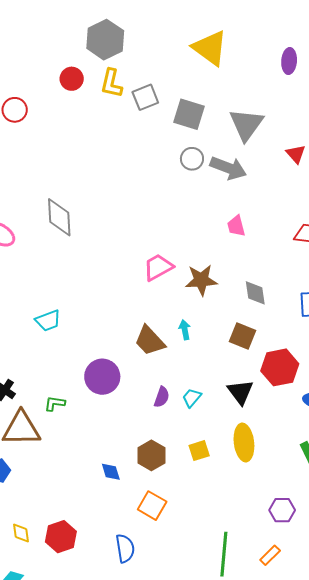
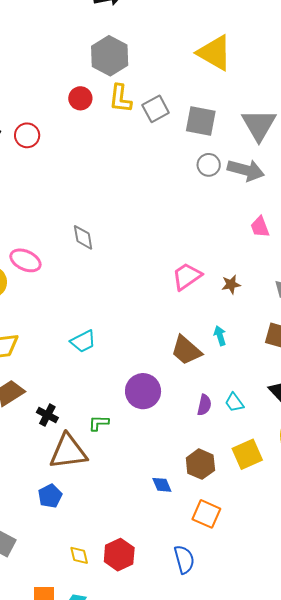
gray diamond: (59, 217) -> (83, 237), size x0.7
brown star: (201, 280) -> (231, 284), size x0.6
cyan trapezoid: (192, 398) -> (234, 402), turned -70
yellow square: (199, 451) -> (247, 454), size x1.4

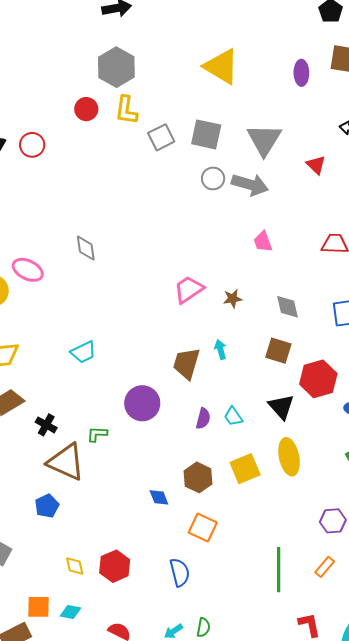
gray square: (156, 109) -> (161, 137), moved
brown trapezoid: (186, 350) -> (186, 363), turned 64
brown triangle: (68, 452) -> (66, 462), turned 30

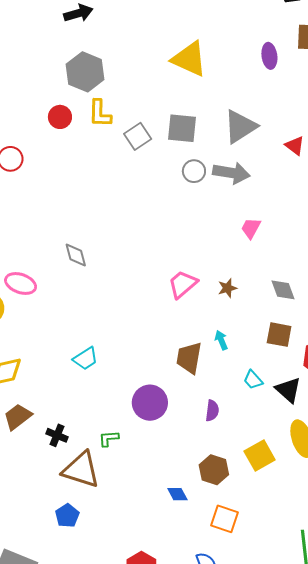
gray triangle: (264, 140) -> (240, 127), turned 33
pink trapezoid: (263, 242) -> (251, 228), turned 55
cyan trapezoid: (233, 417) -> (253, 380), moved

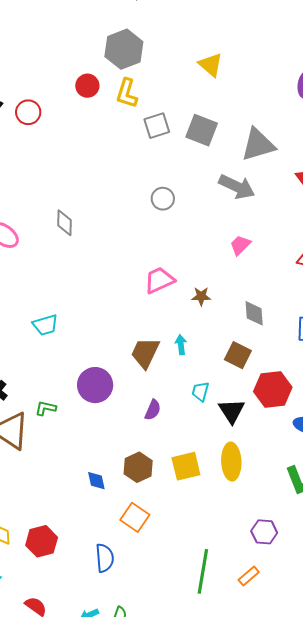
yellow triangle: (189, 59) -> (211, 65), moved, size x0.7
gray circle: (194, 171) -> (163, 199), moved
cyan trapezoid: (253, 380) -> (200, 392), turned 40

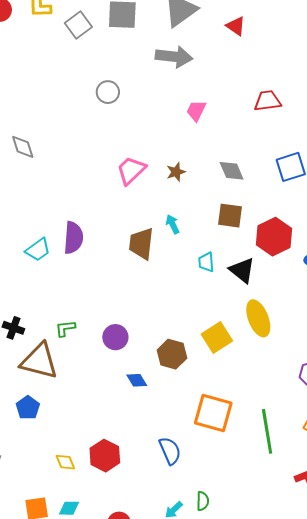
purple circle: (95, 385) -> (115, 337), moved, size x0.7
purple semicircle: (153, 410) -> (73, 238), moved, size x1.5
orange square: (135, 517) -> (213, 413), moved, size x1.4

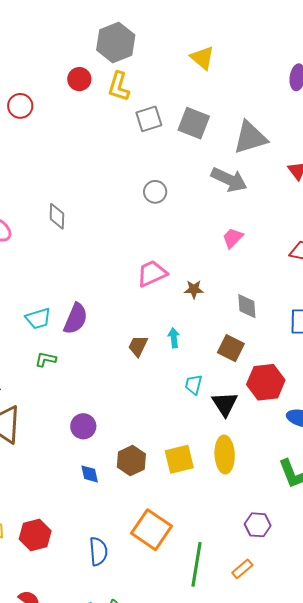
brown trapezoid: (141, 244) -> (138, 346), size x0.7
green L-shape: (65, 328) -> (46, 359), moved

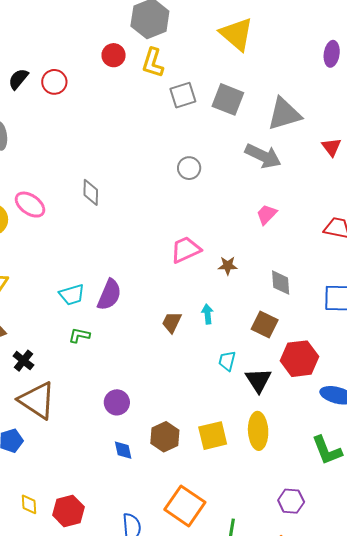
yellow triangle: (202, 58) -> (237, 34), size x1.4

